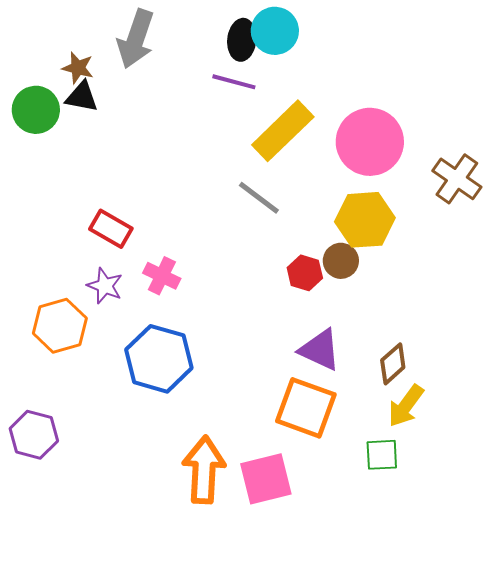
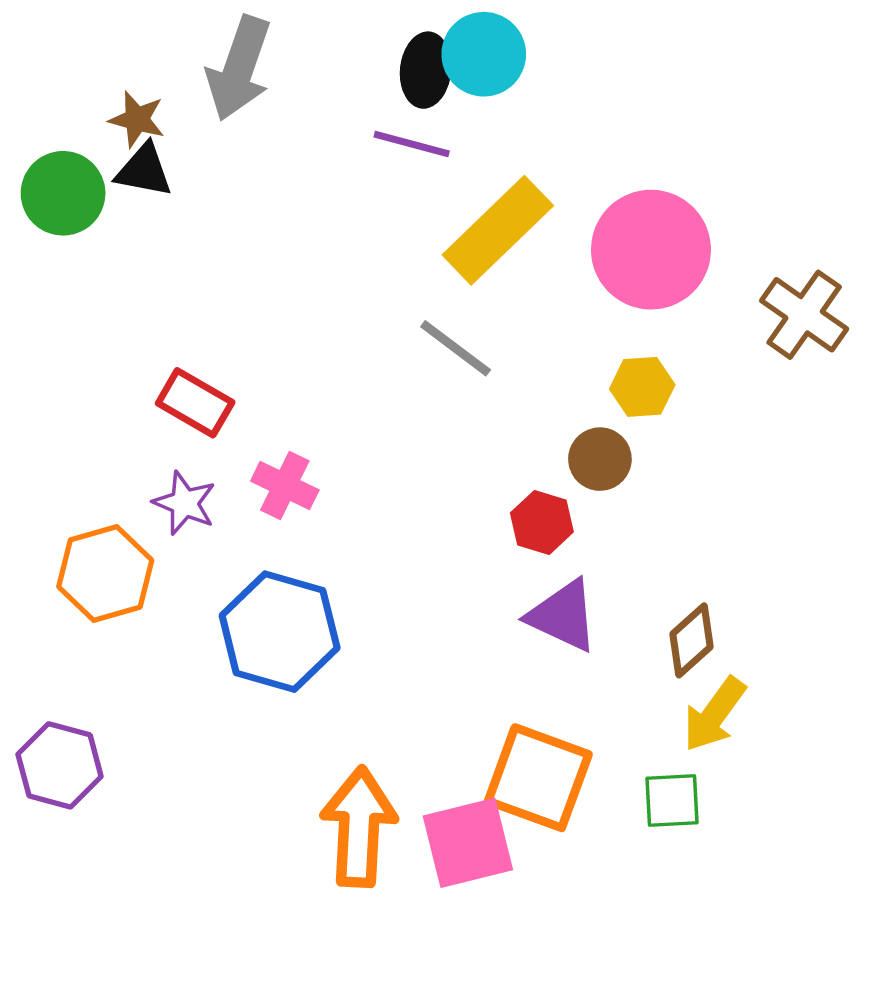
yellow hexagon: (365, 220) -> (642, 387), size x0.6
red hexagon: (305, 273) -> (542, 522), moved
orange square: (306, 408) -> (538, 778), moved

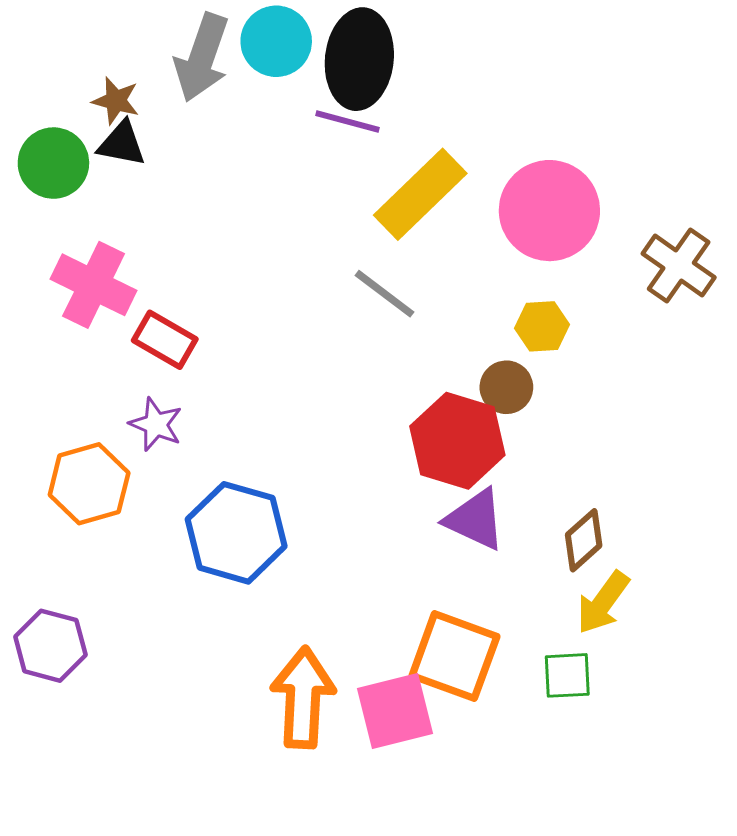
cyan circle: (484, 54) -> (276, 41), moved
black ellipse: (426, 70) -> (359, 59), size x1.6
pink cross: (285, 485) -> (94, 285), moved, size x1.5
red hexagon: (542, 522) -> (457, 441), size x1.8

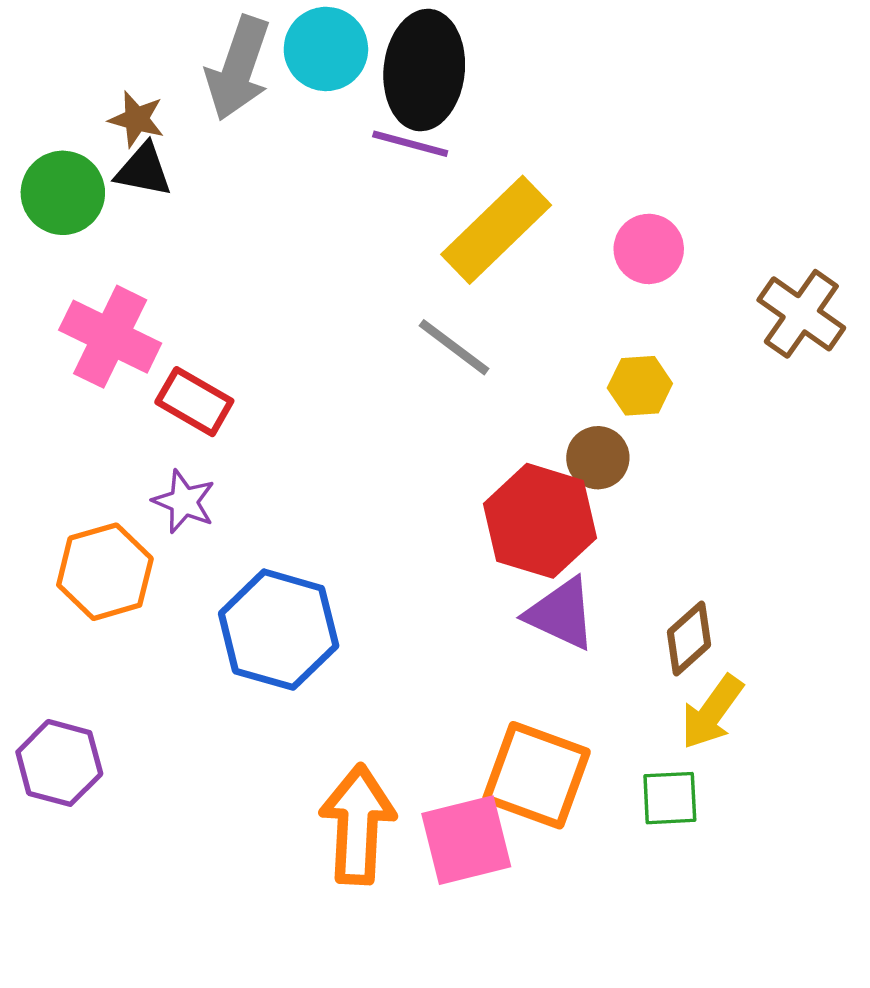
pink circle: (549, 211) -> (649, 249), size x0.6

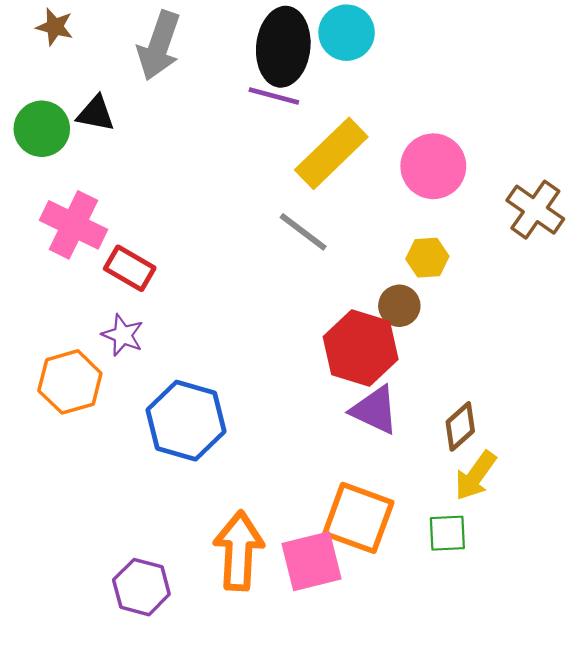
cyan circle: (326, 49) -> (347, 33), moved
brown star: (137, 119) -> (55, 27), moved
pink circle: (649, 249) -> (433, 166), size x1.4
purple hexagon: (59, 763) -> (141, 587), moved

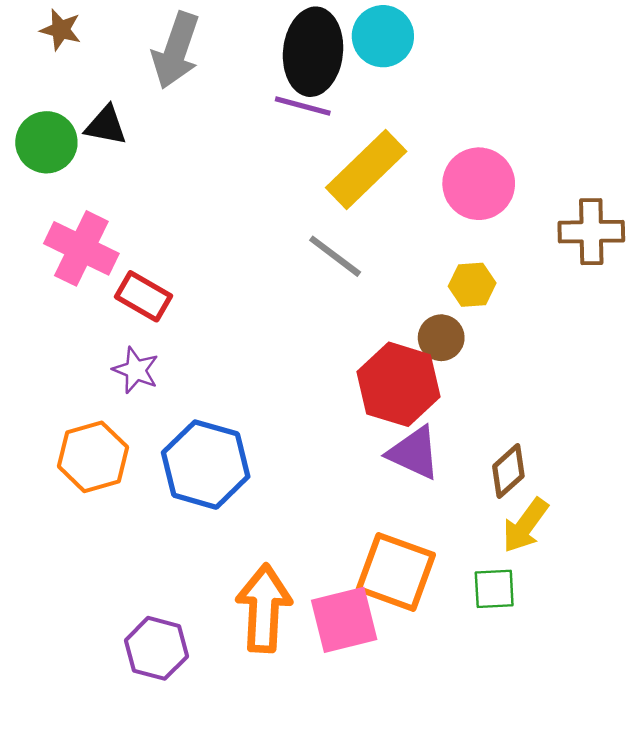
brown cross: (535, 210) -> (591, 232), turned -36
orange hexagon: (70, 382) -> (93, 457), moved

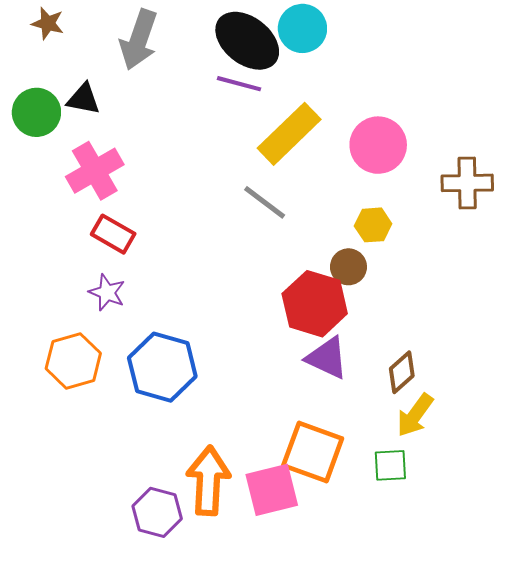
black ellipse: (313, 52) -> (247, 41), turned -58
pink cross: (81, 248) -> (95, 171), moved, turned 34
purple hexagon: (156, 648) -> (157, 512), moved

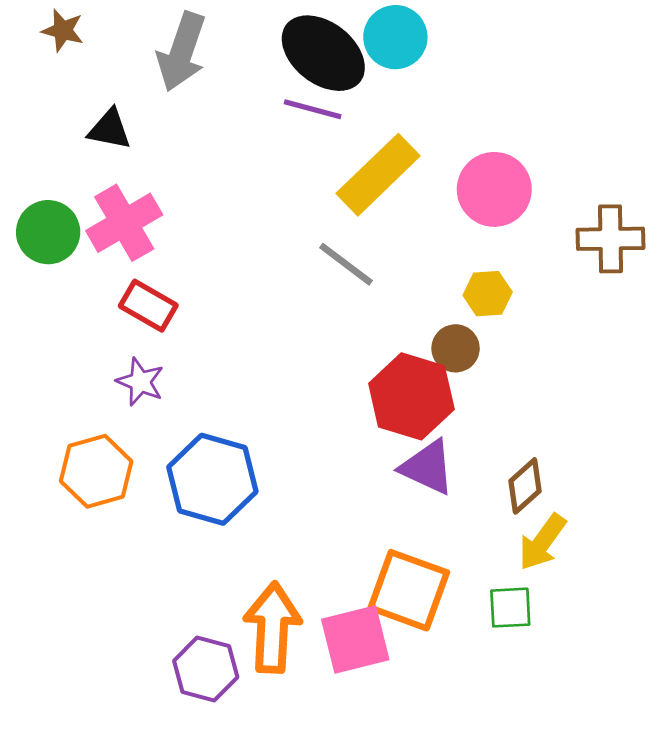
green circle: (36, 112) -> (48, 232), moved

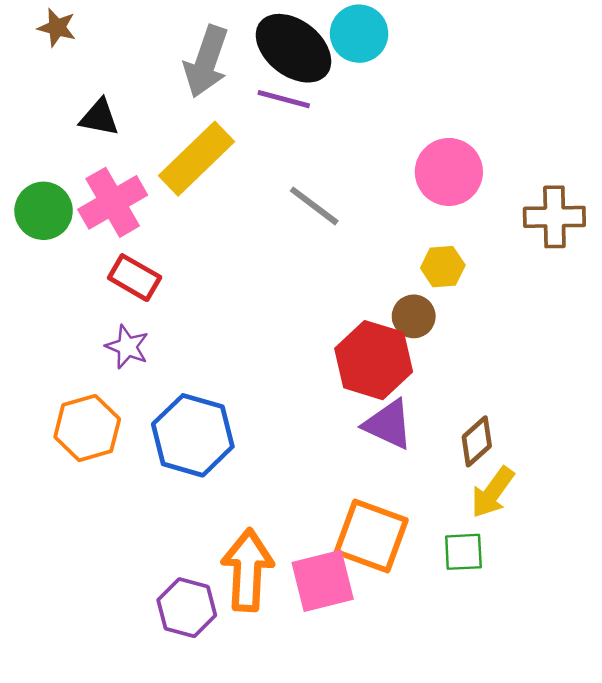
gray arrow: (182, 52) -> (206, 62), moved
yellow rectangle: (378, 175) -> (196, 159), moved
gray line: (346, 264) -> (314, 206), moved

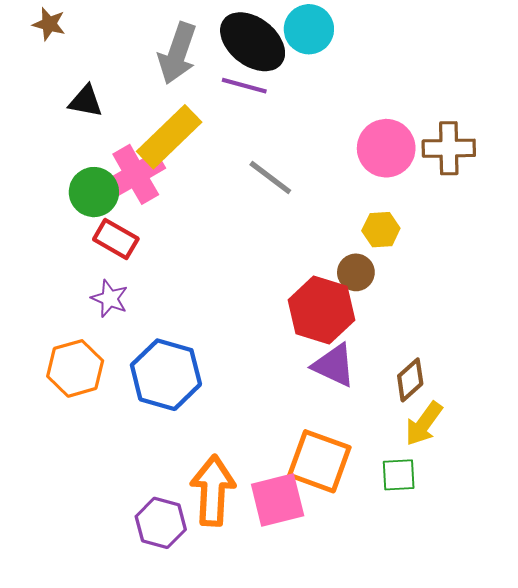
pink cross: (113, 202) -> (136, 174), moved
green circle: (44, 211) -> (94, 192), moved
brown cross: (554, 217) -> (449, 148), moved

